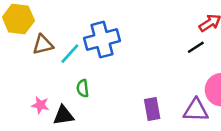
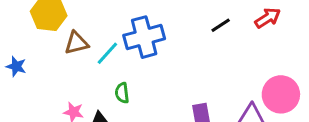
black line: (196, 47) -> (221, 25), moved

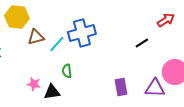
black line: (221, 25) -> (142, 43), moved

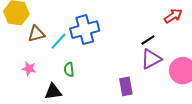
pink star: (34, 84) -> (29, 69), moved
purple triangle: (155, 88) -> (151, 59), moved, turned -30

